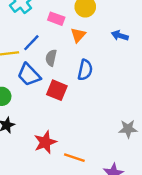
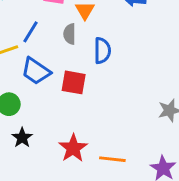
gray semicircle: (51, 58) -> (70, 34), moved

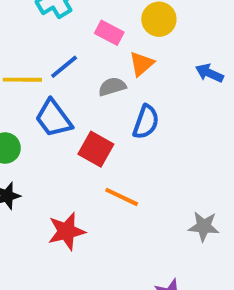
gray semicircle: (70, 34) -> (112, 87), turned 54
orange line: (112, 159) -> (122, 197), moved

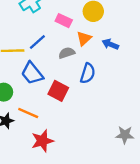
blue arrow: (209, 73) -> (110, 44), moved
orange line: (122, 197) -> (28, 113), moved

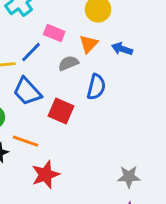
pink rectangle: (64, 21) -> (54, 33), moved
gray star: (125, 135) -> (129, 177), moved

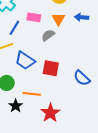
blue line: (31, 52) -> (14, 28), moved
blue semicircle: (96, 87) -> (82, 78), moved, turned 132

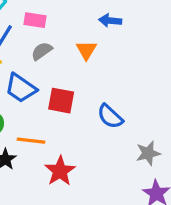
orange triangle: (58, 19) -> (86, 50), moved
gray semicircle: (48, 35) -> (42, 51), moved

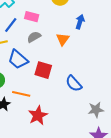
blue arrow: (110, 21) -> (80, 22), turned 96

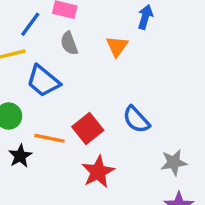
gray semicircle: (34, 37) -> (69, 43), turned -80
red square: (43, 70) -> (88, 128), moved, turned 36
red star: (38, 115) -> (98, 172), moved

